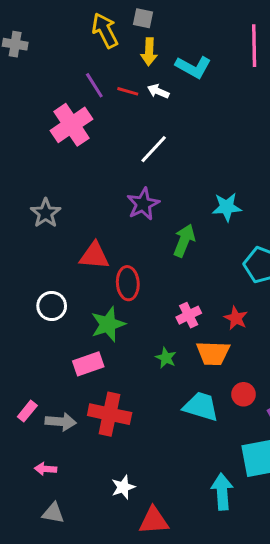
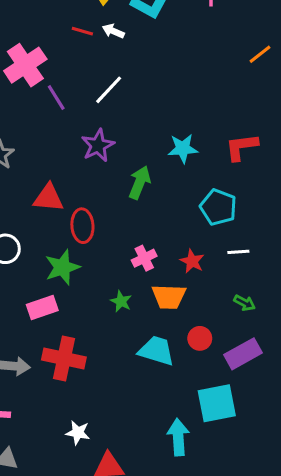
purple line: (94, 85) -> (56, 98), moved
white star: (123, 487) -> (78, 433), turned 30

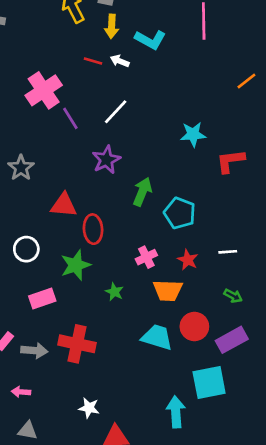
cyan star: (183, 148) -> (193, 134), moved
cyan pentagon: (218, 207) -> (180, 213), moved
green star: (121, 301) -> (114, 292), moved
pink rectangle: (42, 308) -> (42, 298), moved
red circle: (200, 338) -> (194, 327), size x1.4

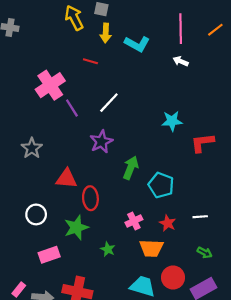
white arrow: (120, 61) -> (181, 61), moved
orange line: (246, 81) -> (215, 30), moved

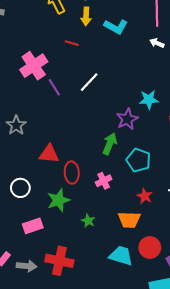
purple star: (101, 142) -> (127, 119), moved
pink cross: (134, 221) -> (104, 181), moved

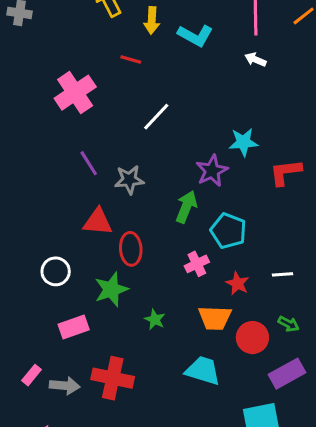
purple line: (54, 87) -> (89, 163), moved
gray star: (16, 125) -> (129, 180), moved, turned 30
pink cross: (104, 181) -> (197, 264), moved
red circle: (150, 247) -> (252, 338), moved

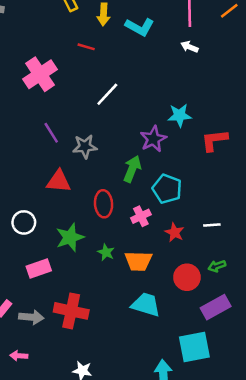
red ellipse: (131, 249) -> (104, 204), moved
orange trapezoid: (215, 318) -> (138, 261), moved
green star: (155, 319) -> (106, 252), moved
green arrow: (289, 324) -> (217, 266), turned 133

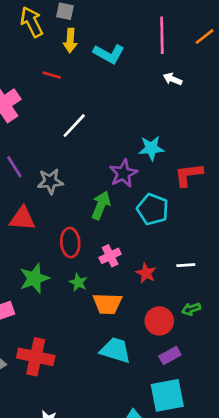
white arrow: (189, 47) -> (173, 79), moved
cyan pentagon: (167, 189) -> (153, 209), moved
green star: (106, 252) -> (78, 282), moved
purple rectangle: (216, 307) -> (170, 355), moved, size x0.7

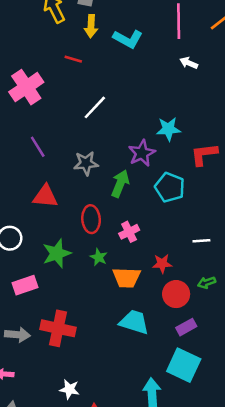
gray star: (50, 181) -> (86, 163), moved
red star: (146, 273) -> (162, 264), moved, turned -30
cyan square: (167, 395) -> (184, 365), turned 36

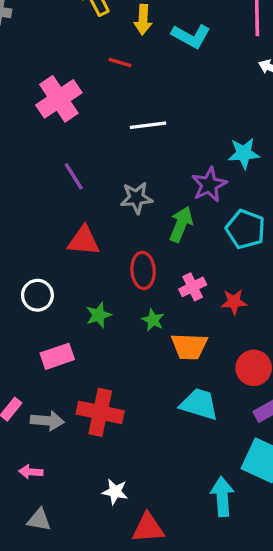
white line: (95, 107) -> (148, 125), turned 40
green star: (57, 253) -> (99, 315), size x0.7
red star: (162, 264) -> (234, 302), moved

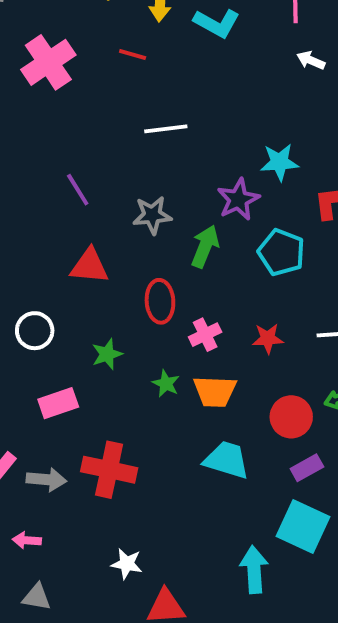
pink cross: (59, 99) -> (48, 62), moved
pink cross: (193, 287) -> (205, 335), moved
green star: (153, 320) -> (166, 384), moved

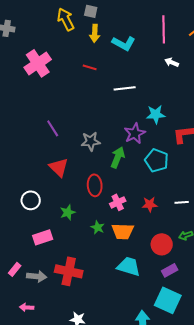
red line: (133, 54) -> (90, 67), moved
white line: (166, 129) -> (125, 88), moved
red triangle: (89, 266) -> (59, 167), turned 40

